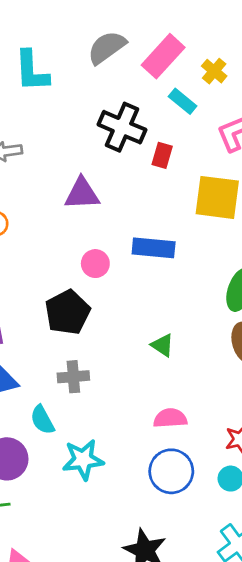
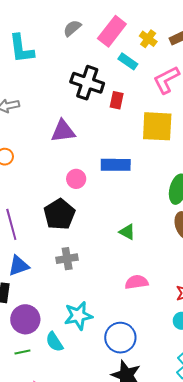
gray semicircle: (107, 47) -> (72, 28), size x0.7
cyan semicircle: (42, 420) -> (54, 342), moved
blue circle: (171, 471) -> (120, 338), moved

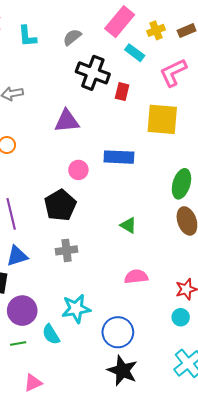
gray semicircle: (72, 28) -> (72, 37), moved
yellow cross: (148, 39) -> (156, 30), turned 30
cyan L-shape: (21, 49) -> (27, 36), size x0.7

